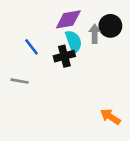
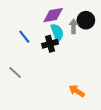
gray line: (20, 81) -> (15, 72), moved, turned 32
orange arrow: (110, 117) -> (77, 91), moved

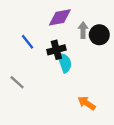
black circle: (86, 20) -> (99, 35), moved
cyan semicircle: (57, 32) -> (65, 63), moved

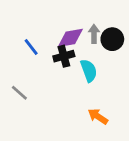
purple diamond: (60, 17) -> (70, 38), moved
cyan semicircle: (65, 63) -> (89, 71), moved

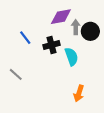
purple diamond: (70, 38) -> (61, 17), moved
orange arrow: (98, 116) -> (79, 93), turned -105

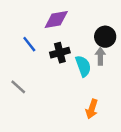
purple diamond: (61, 17) -> (56, 20), moved
gray arrow: (76, 27) -> (100, 56), moved

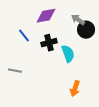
gray arrow: (100, 56) -> (78, 20), moved, turned -56
gray line: (18, 87) -> (15, 71), turned -32

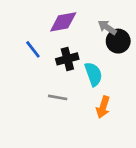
gray line: (15, 71) -> (58, 97), moved
orange arrow: (75, 89) -> (103, 107), moved

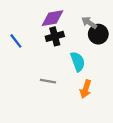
blue line: (33, 49) -> (16, 41), moved
black cross: (67, 59) -> (55, 36), moved

